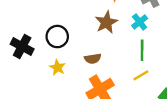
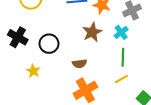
black cross: (22, 46) -> (18, 37), moved
yellow star: (57, 67) -> (33, 71), moved

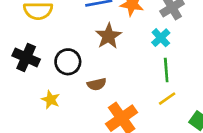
brown star: (92, 32) -> (108, 36), moved
brown semicircle: (80, 64) -> (97, 84), moved

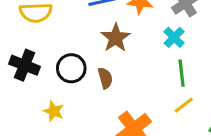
brown semicircle: (97, 84) -> (105, 78), moved, turned -90

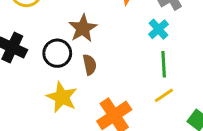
brown star: (116, 38) -> (83, 28), moved
yellow star: (54, 111) -> (62, 97), moved, size x1.5

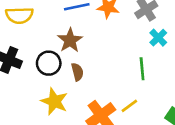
cyan cross: (158, 29) -> (158, 38), moved
yellow line: (164, 95) -> (129, 106), moved

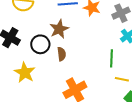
yellow star: (54, 101) -> (25, 73), moved
yellow line: (129, 106) -> (122, 79), moved, turned 40

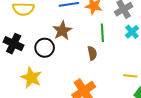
brown semicircle: (61, 54) -> (92, 53), moved
green line: (112, 58) -> (102, 33), moved

